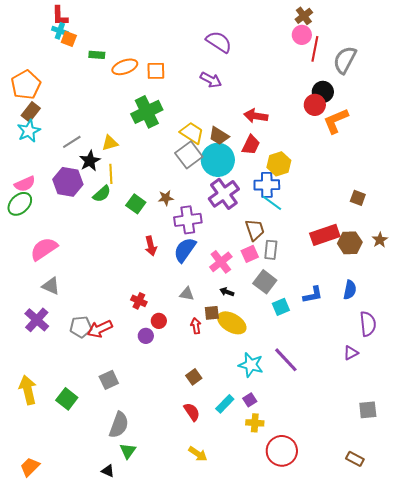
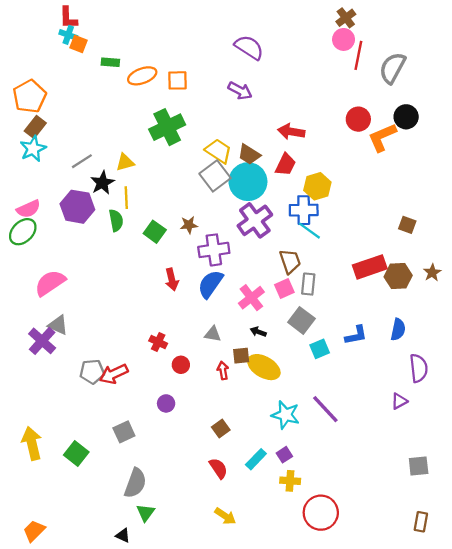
black circle: (323, 92) -> (406, 117), moved
green semicircle: (102, 194) -> (116, 220), turned -60
purple cross: (37, 320) -> (42, 341), moved
purple circle: (146, 336) -> (166, 403), moved
brown rectangle: (355, 459) -> (421, 522), moved, turned 72

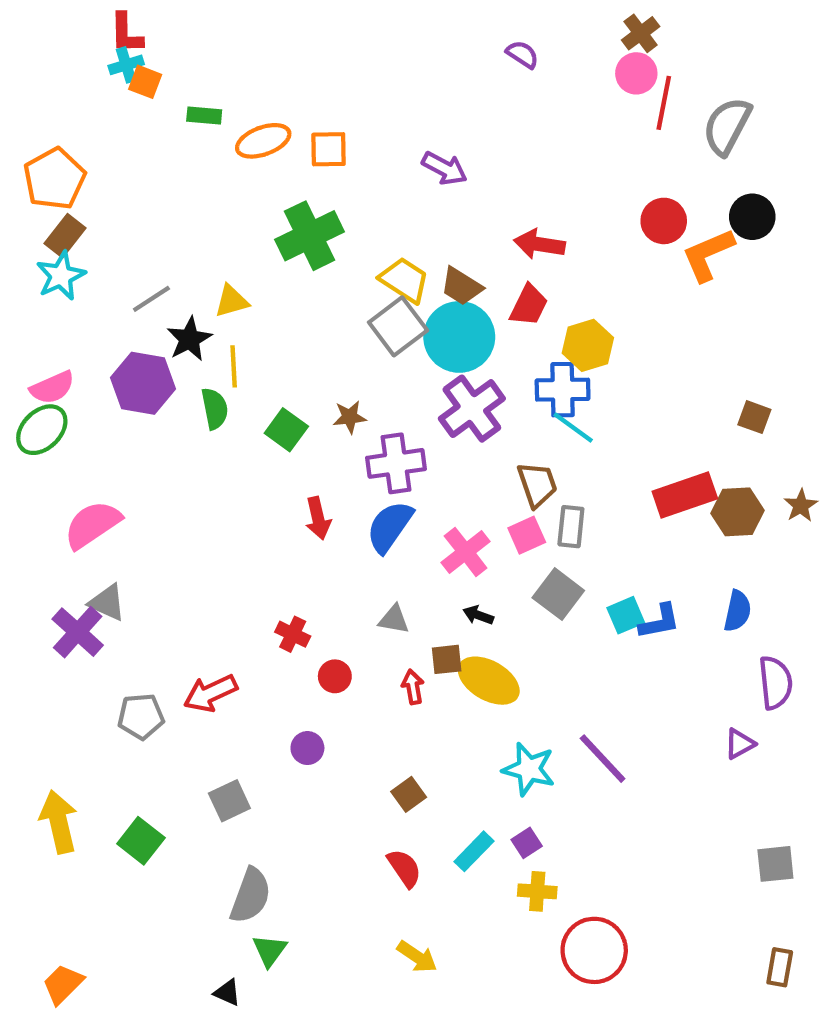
cyan cross: (68, 35) -> (126, 65), turned -36
purple semicircle: (249, 47) -> (522, 54), moved, size x0.6
cyan square: (320, 349) -> (626, 615), moved
gray pentagon: (92, 372) -> (141, 716), moved

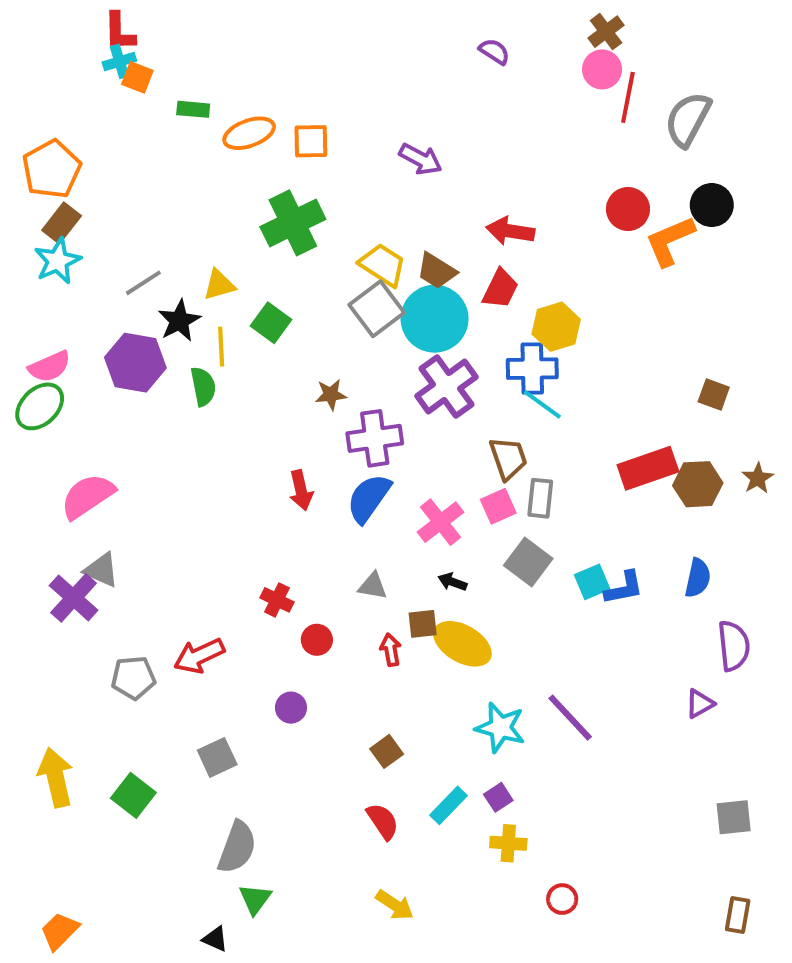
green square: (286, 430) -> (271, 323), moved
red circle: (594, 950) -> (562, 899), size x0.5

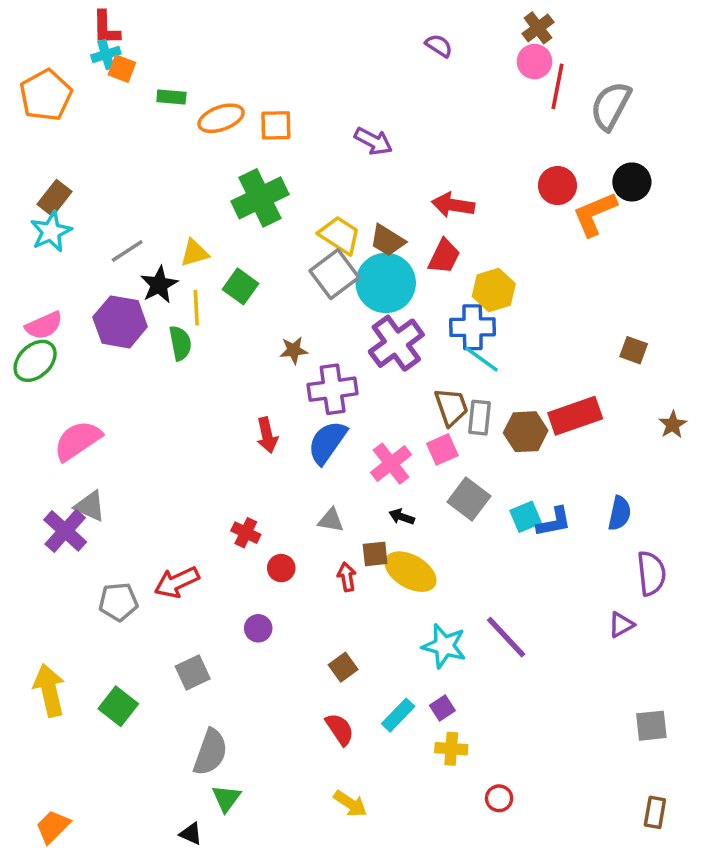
orange pentagon: (52, 169) -> (46, 95), moved
brown hexagon: (698, 484) -> (526, 432), moved
gray rectangle: (540, 498) -> (480, 418), moved

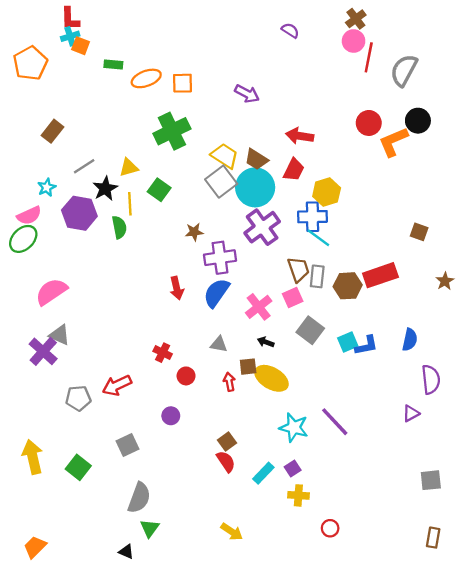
brown rectangle: (55, 198) -> (53, 131), moved
cyan star: (51, 232) -> (47, 187), moved, size x0.7
red semicircle: (340, 729) -> (226, 461), moved

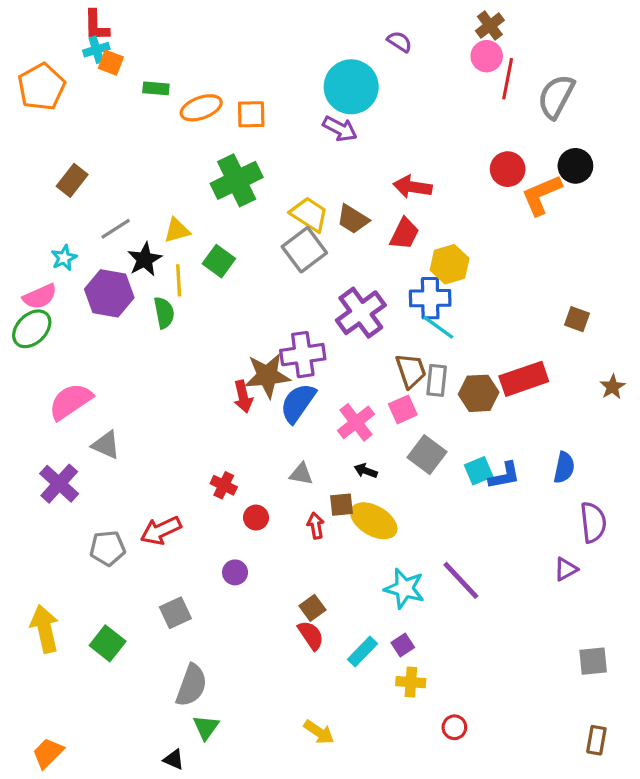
cyan circle: (255, 187) -> (351, 87), moved
brown star: (194, 232) -> (267, 376), moved, size x1.8
gray triangle: (60, 335) -> (106, 445), moved

